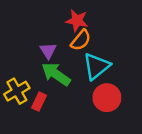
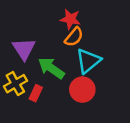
purple triangle: (48, 51) -> (24, 49), moved, size x1.5
red circle: (107, 98) -> (82, 90), moved

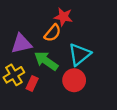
orange semicircle: (74, 37) -> (53, 33), moved
purple triangle: (24, 49) -> (21, 44), turned 50

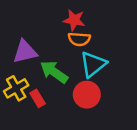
orange semicircle: (53, 33) -> (79, 39), moved, turned 54
red rectangle: (32, 83) -> (38, 98), turned -56

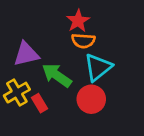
red star: (74, 20) -> (78, 21), turned 30

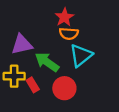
yellow cross: (17, 93) -> (14, 76), turned 30
red circle: (91, 99) -> (64, 88), moved

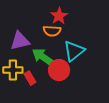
orange semicircle: (69, 34) -> (52, 31), moved
red circle: (64, 88) -> (59, 70), moved

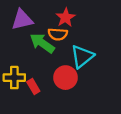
purple triangle: (20, 41) -> (22, 20), moved
green arrow: (43, 57) -> (42, 43), moved

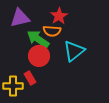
yellow cross: (14, 78) -> (13, 86), moved
red circle: (66, 78) -> (39, 56), moved

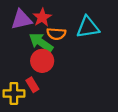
red star: (59, 16) -> (42, 17), moved
cyan triangle: (74, 51) -> (88, 27), moved, turned 30

